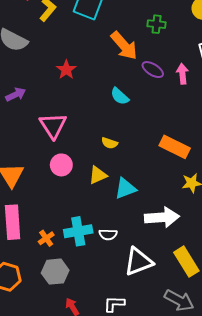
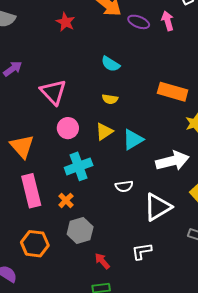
red star: (66, 70) -> (65, 22), moved
cyan semicircle: (120, 96) -> (111, 64), moved
cyan cross: (78, 231) -> (79, 166), moved

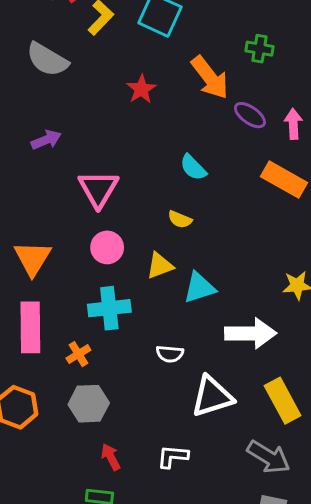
orange rectangle: (173, 92) -> (284, 180), moved

